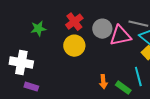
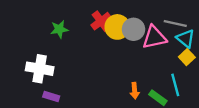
yellow circle: (74, 46) -> (117, 27), moved

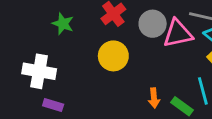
yellow circle: (117, 27) -> (113, 56), moved
green star: (59, 29) -> (63, 24), turned 30

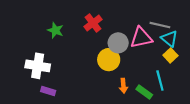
gray circle: (153, 24) -> (118, 43), moved
yellow circle: (113, 56) -> (109, 60), moved

